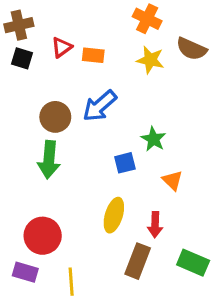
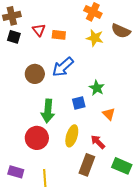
red triangle: (62, 47) -> (39, 30), turned -32
green arrow: (49, 160) -> (48, 111), moved
red arrow: (155, 225) -> (98, 142), turned 133
red circle: (43, 236) -> (37, 138), moved

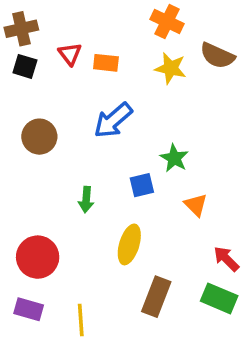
brown circle: (35, 74) -> (39, 137), moved
green arrow: (48, 111) -> (86, 200), size x0.6
red circle: (37, 138) -> (38, 257), moved
red arrow: (98, 142) -> (226, 259), moved

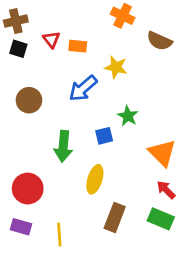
yellow star: (171, 68) -> (116, 67), moved
green arrow: (86, 200) -> (63, 146), size x1.6
orange triangle: (196, 205) -> (162, 153), moved, size x1.6

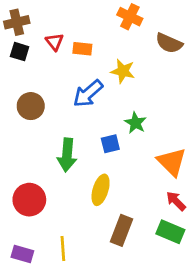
purple rectangle: (21, 227) -> (22, 254), moved

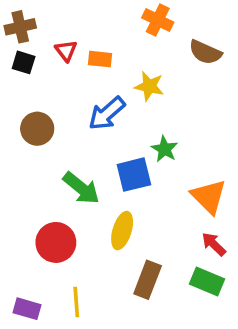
blue square: (110, 144) -> (134, 175), size x1.5
green arrow: (67, 155) -> (81, 188), turned -56
red circle: (29, 200) -> (56, 242), moved

